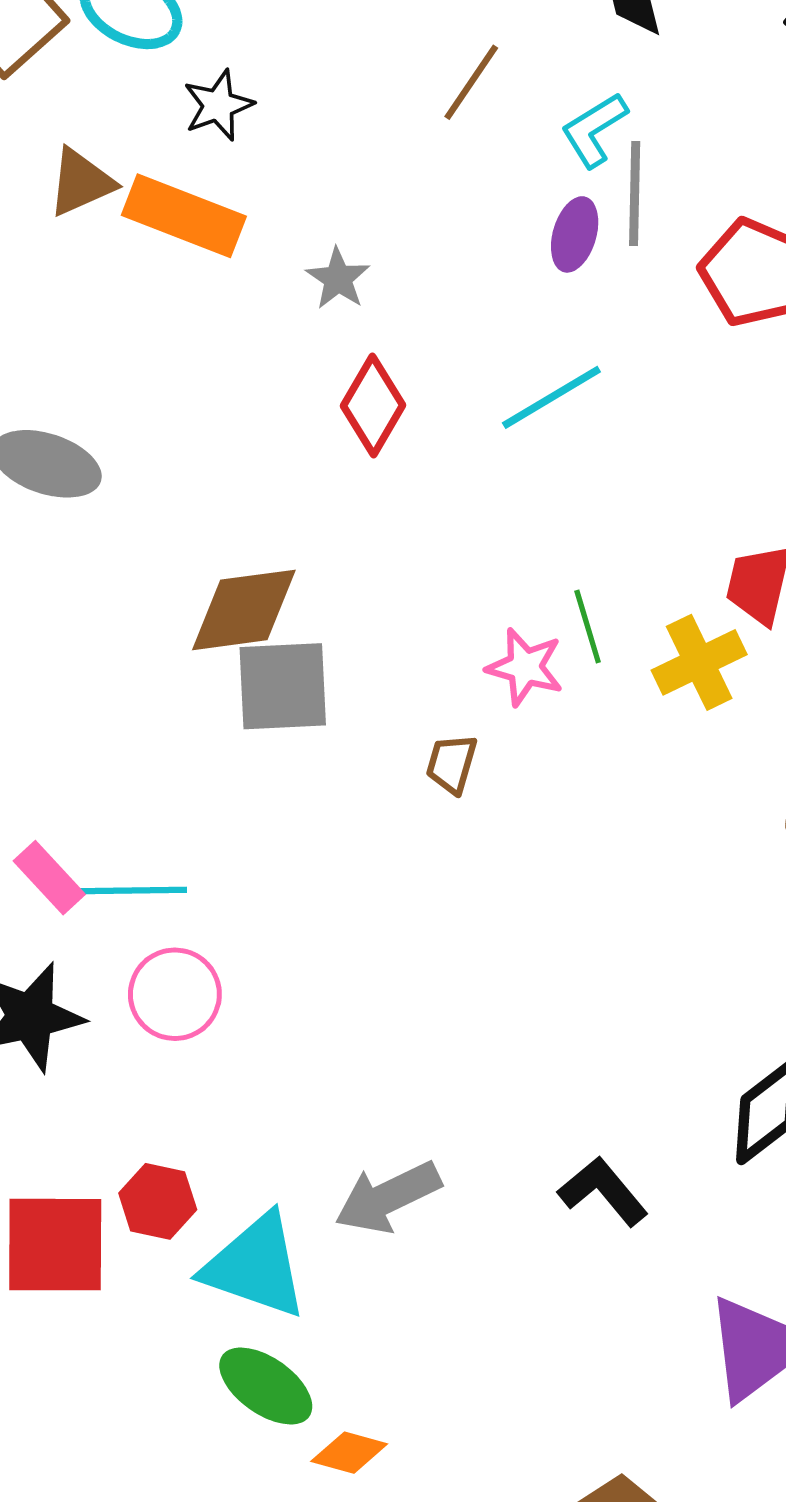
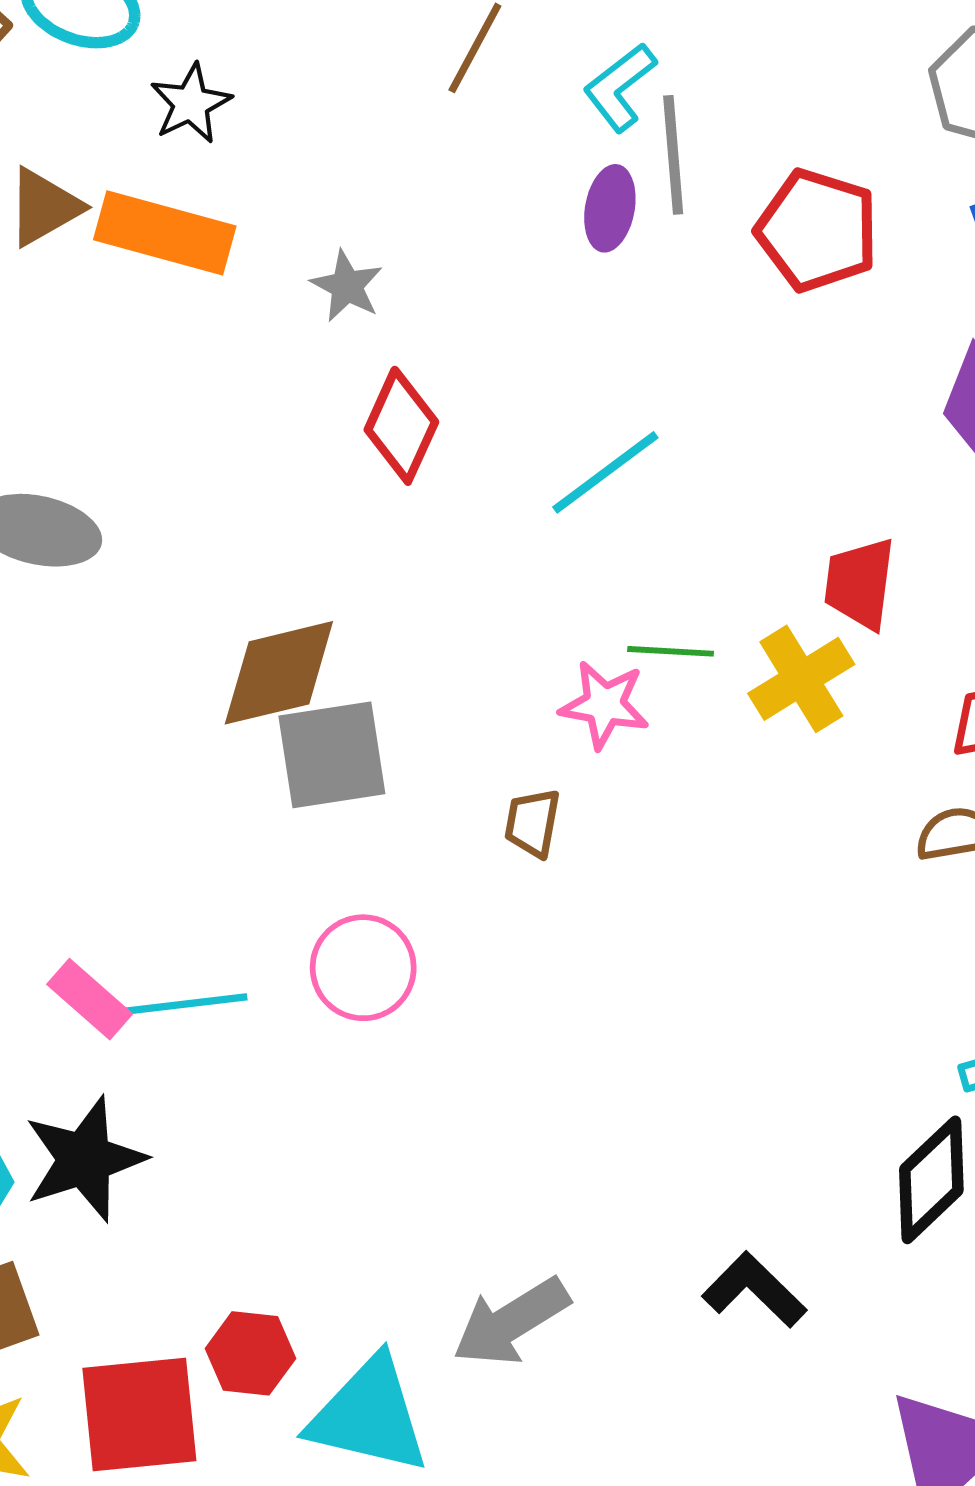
cyan line: (551, 397) -> (605, 472), moved
green line: (588, 627) -> (671, 651), turned -64
pink circle: (175, 994) -> (363, 968), moved

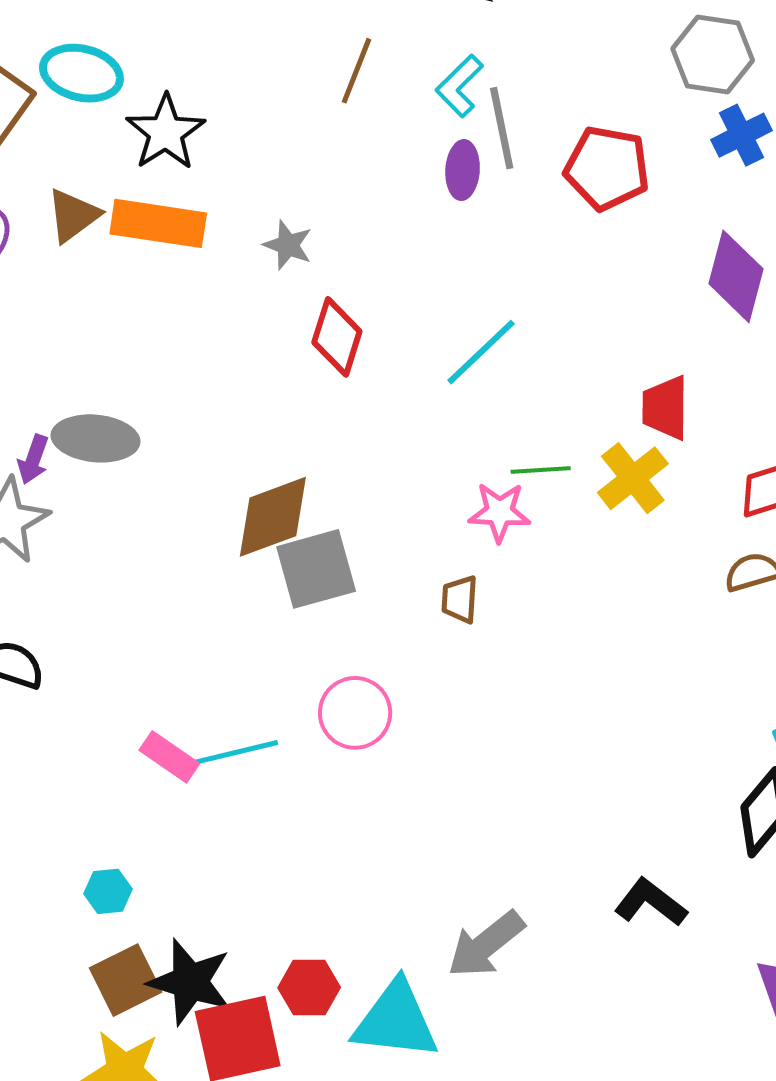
black star: (191, 104) -> (166, 132), size x1.4
black star: (85, 1159) -> (190, 982), moved, turned -30

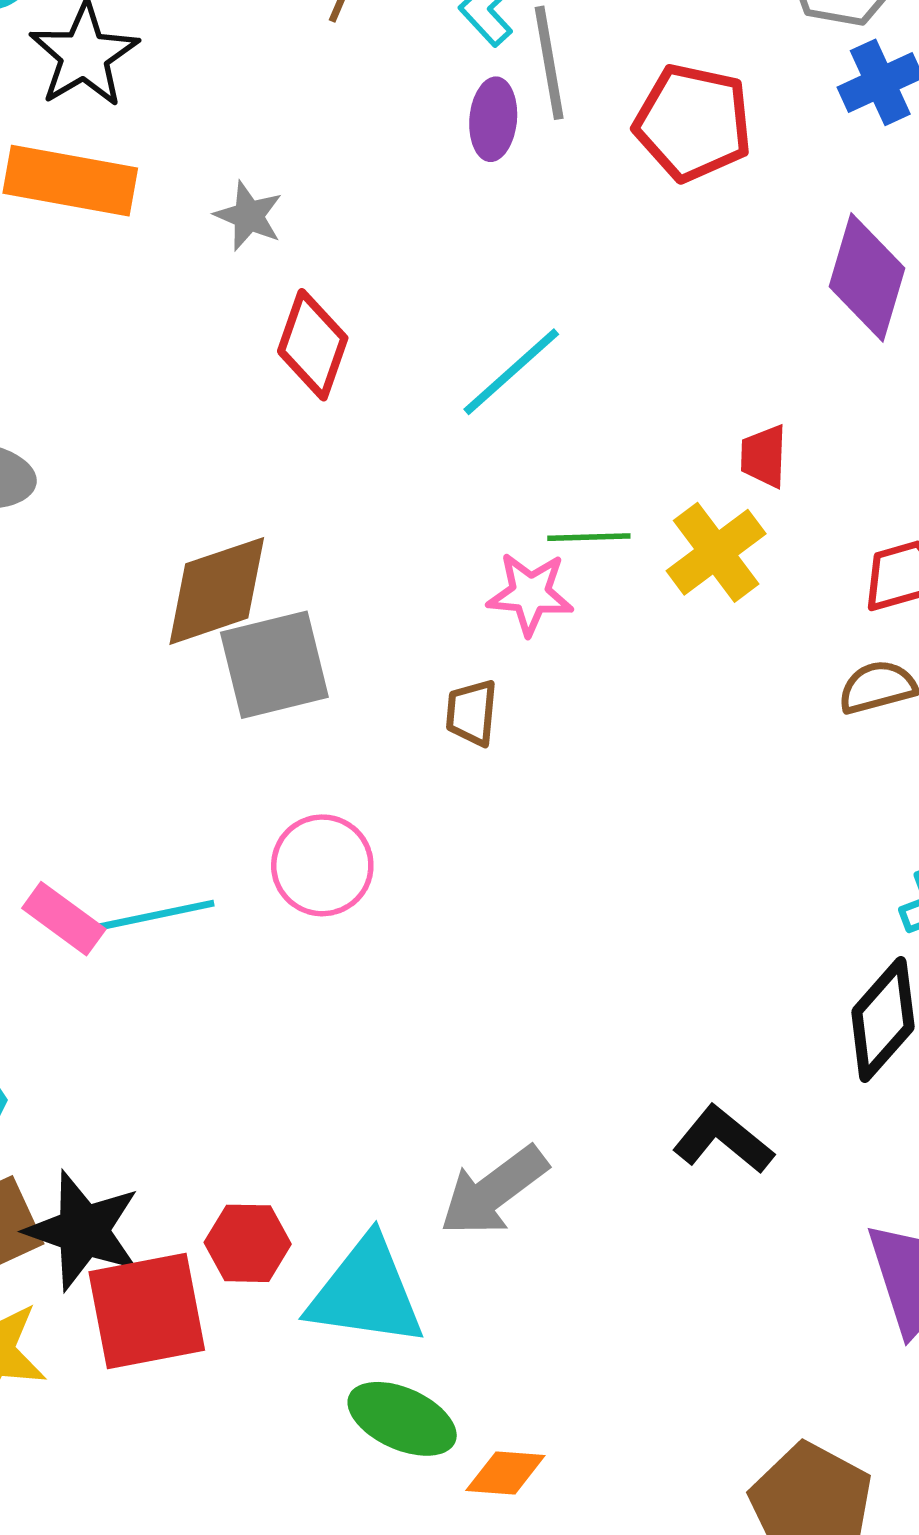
red trapezoid: (665, 408) -> (764, 456), size x0.7

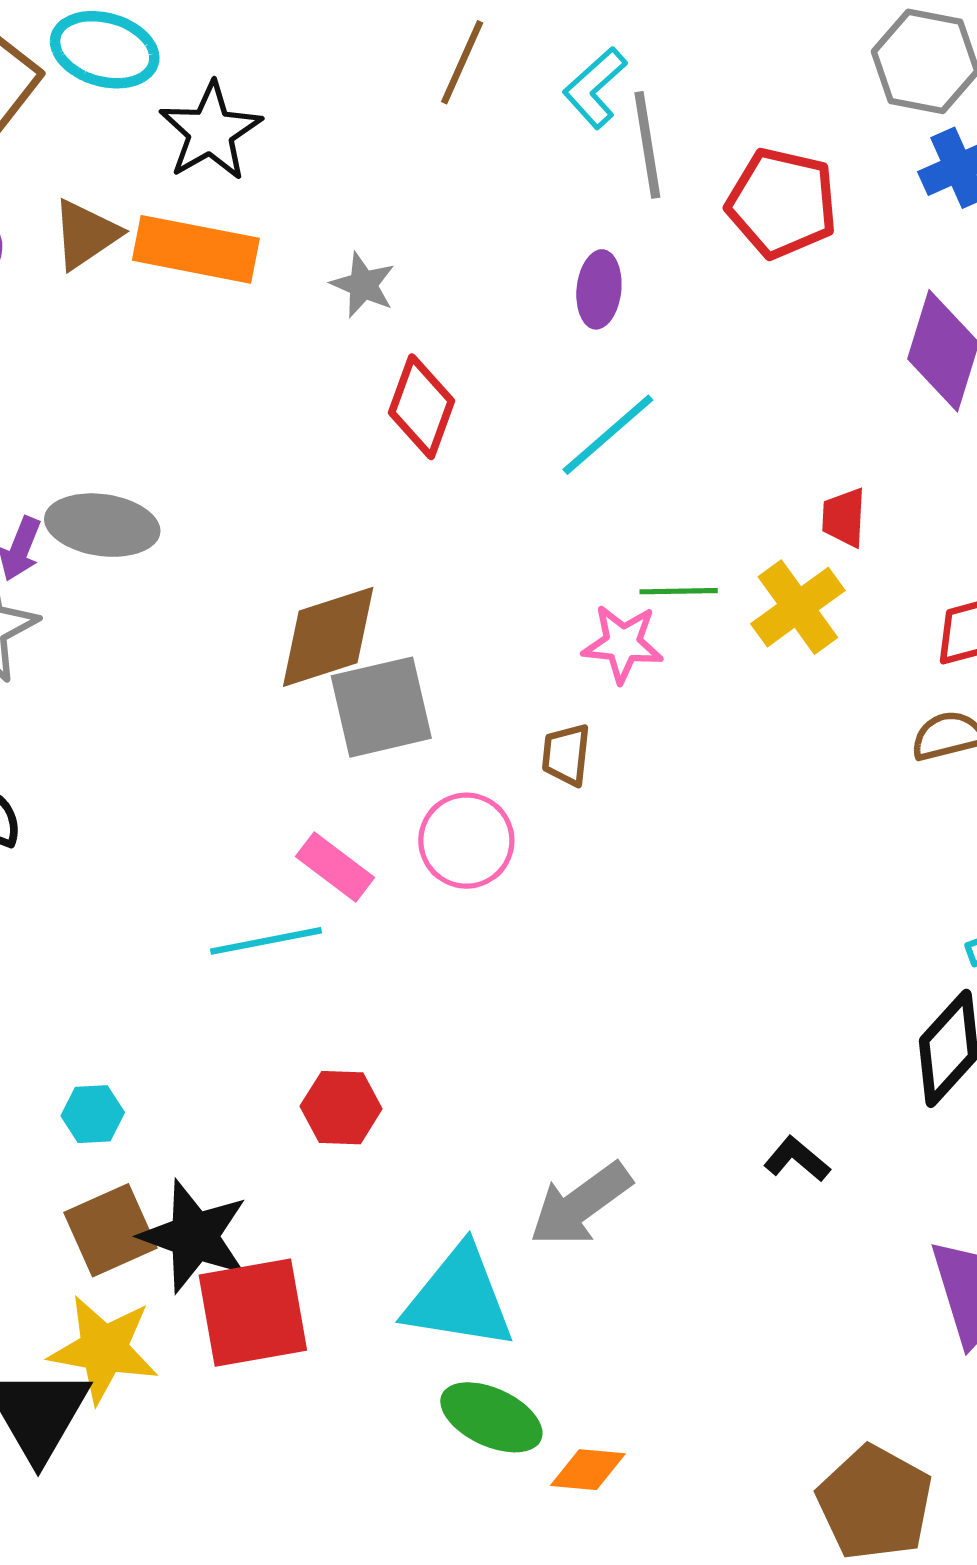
purple ellipse: (493, 119) -> (599, 289), moved
pink circle: (322, 865) -> (466, 841), moved
pink rectangle: (64, 919) -> (335, 867), moved
black L-shape: (723, 1140) -> (797, 1159), size x0.7
red hexagon: (248, 1243) -> (341, 1108), moved

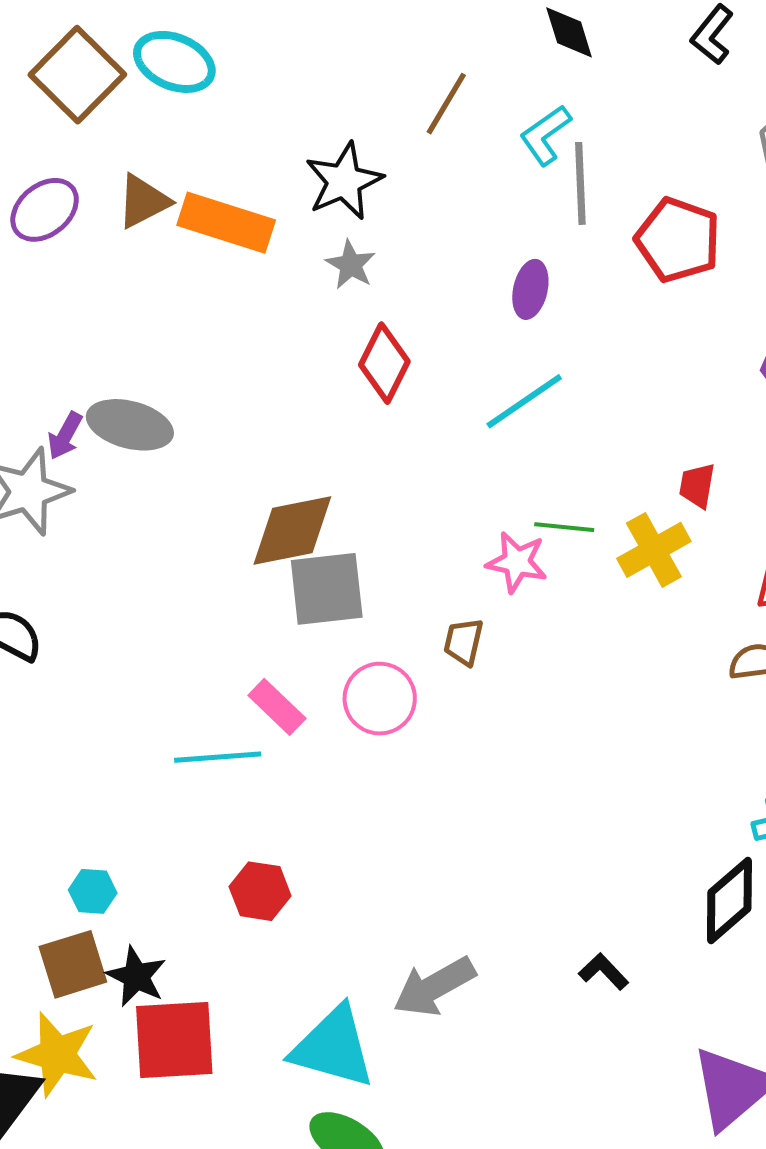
black star: (210, 131) -> (344, 181), moved
cyan hexagon: (93, 1114) -> (93, 891), moved
black star: (194, 1236) -> (136, 976), size x0.7

